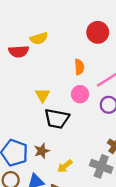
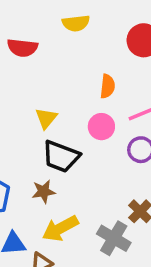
yellow semicircle: (39, 38) -> (76, 23), moved
brown star: (42, 151) -> (44, 192), moved
yellow arrow: (65, 166) -> (60, 228), size x1.5

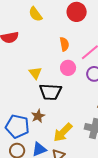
yellow semicircle: (76, 23) -> (35, 14), turned 77
brown star: (44, 192) -> (38, 116), moved

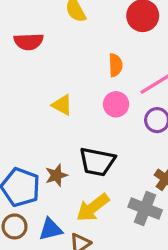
yellow triangle: (35, 73) -> (62, 105), turned -32
black trapezoid: (50, 92) -> (97, 162), moved

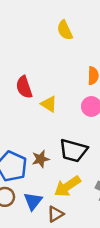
red semicircle: (29, 42) -> (24, 87), moved, turned 70
blue triangle: (51, 229) -> (33, 201), turned -42

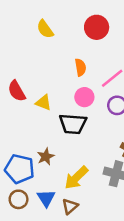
black trapezoid: (73, 151) -> (73, 124), moved

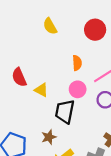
black trapezoid: (73, 124) -> (65, 112), turned 90
brown star: (46, 157) -> (49, 137), moved

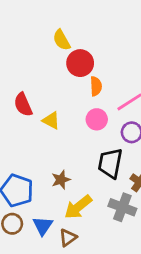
red circle: (95, 30) -> (80, 63), moved
black trapezoid: (65, 112) -> (110, 163), moved

